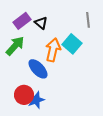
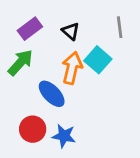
black triangle: (41, 23) -> (71, 31), moved
blue star: (36, 100) -> (64, 136), moved, turned 30

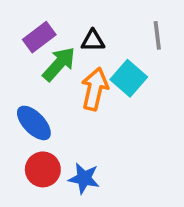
black triangle: (71, 31) -> (93, 41), turned -42
green arrow: (20, 63) -> (59, 64), moved
blue ellipse: (52, 94) -> (34, 123), moved

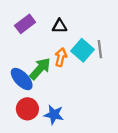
gray line: (157, 35) -> (100, 49), moved
green arrow: (59, 64) -> (40, 69), moved
orange arrow: (95, 89) -> (61, 57), size x0.7

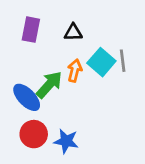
purple rectangle: (25, 24) -> (31, 30), turned -42

